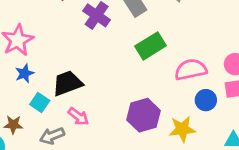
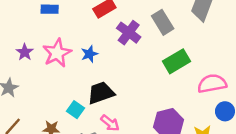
blue star: (24, 73) -> (89, 54), moved

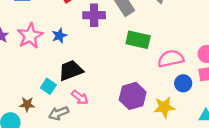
purple cross: (129, 33) -> (94, 15), turned -35
green rectangle: (177, 61) -> (138, 40), turned 45

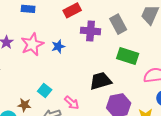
black trapezoid: (71, 70) -> (101, 81), moved

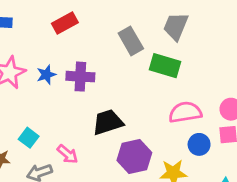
purple cross: (91, 31) -> (80, 77), moved
green rectangle: (128, 56) -> (165, 66), moved

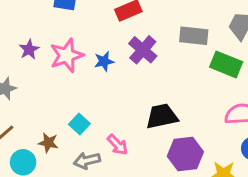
gray rectangle: (131, 41) -> (194, 36), turned -60
purple cross: (80, 77) -> (143, 50), moved, turned 32

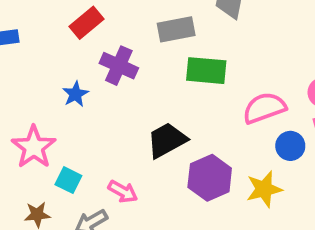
pink star: (67, 55) -> (34, 147), moved
green rectangle: (226, 64) -> (206, 71), moved

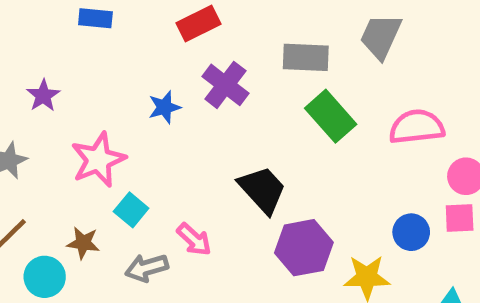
green rectangle: (206, 71) -> (331, 116), turned 30
pink semicircle: (264, 108) -> (417, 127), moved
black trapezoid: (167, 140) -> (262, 190), turned 63

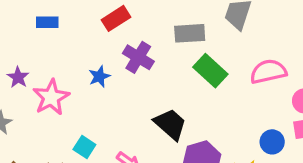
pink star: (98, 160) -> (51, 97), moved

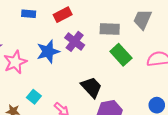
blue rectangle: (47, 22) -> (29, 14), moved
blue star: (99, 76) -> (48, 52), size x1.6

